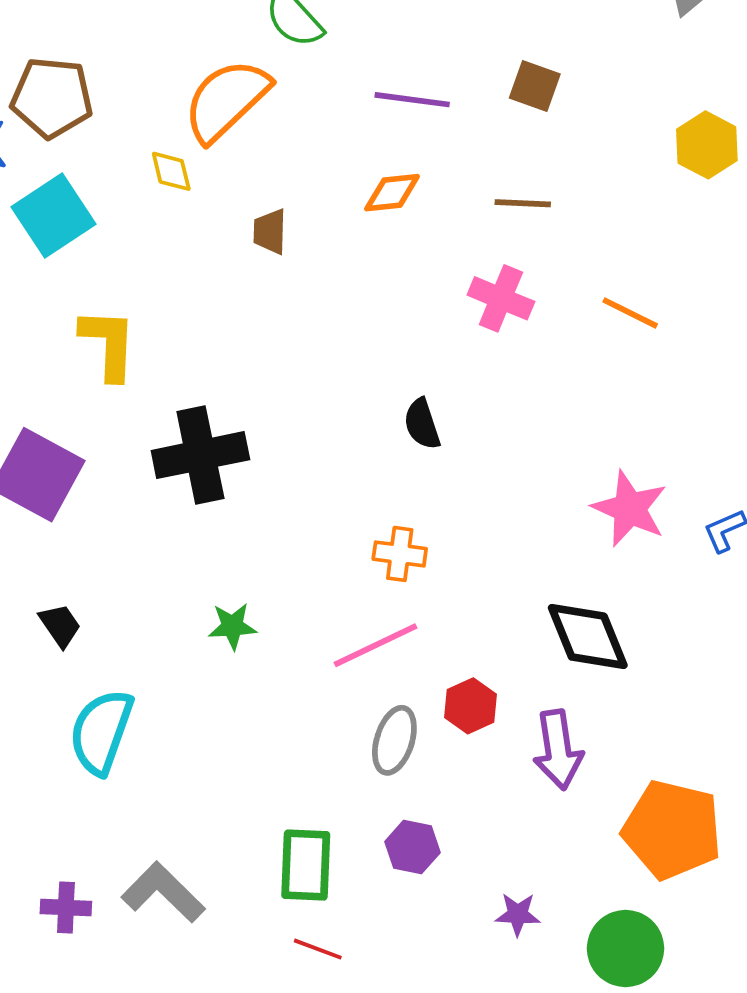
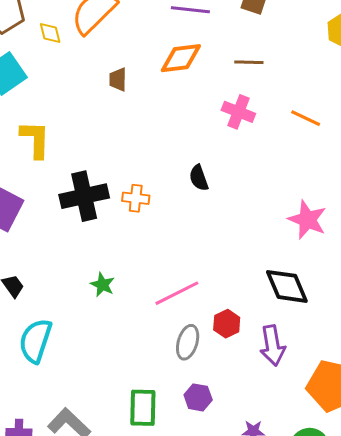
yellow diamond: (171, 171) -> (50, 33), moved
orange diamond: (392, 193) -> (181, 58), size x1.4
orange cross: (400, 554) -> (136, 198), moved
green star: (232, 626) -> (102, 285), turned 30

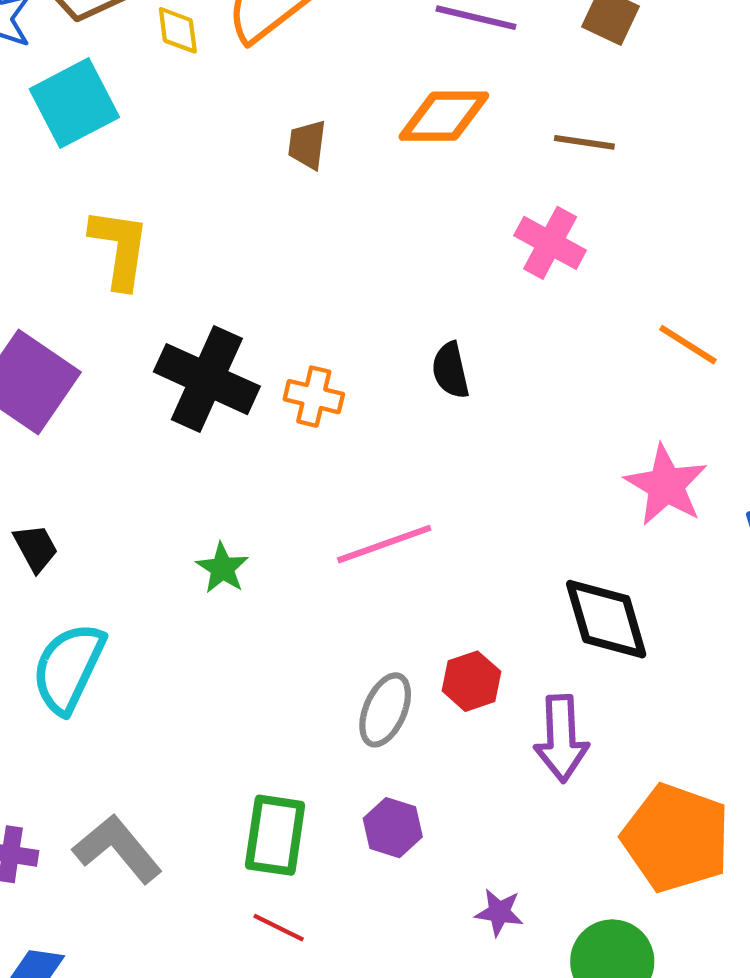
orange line: (306, 118) -> (688, 345), moved
black cross: (84, 196) -> (207, 379), turned 30
pink line: (177, 293) -> (384, 544), moved

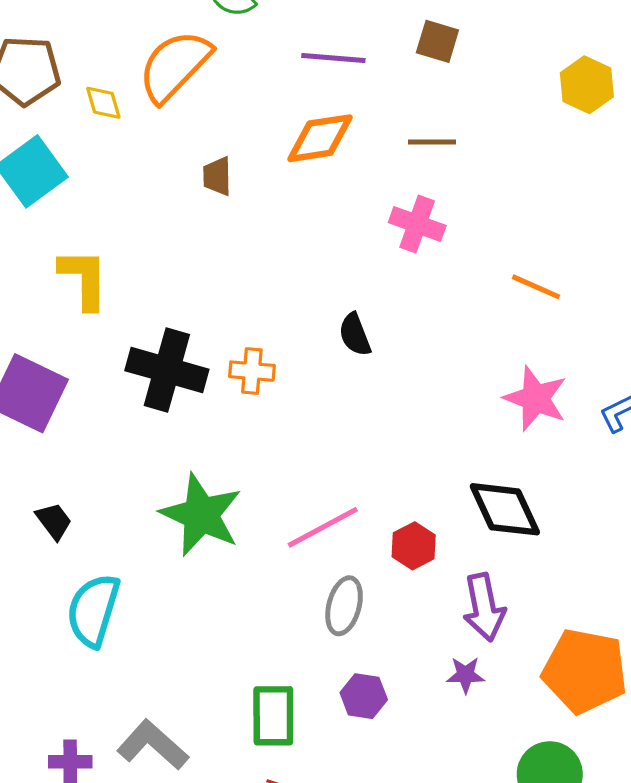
pink line: (384, 544) -> (323, 527), moved
green star: (222, 568) -> (201, 515), size x2.0
red hexagon: (471, 681) -> (414, 546), moved
purple star: (499, 912) -> (465, 675), moved

